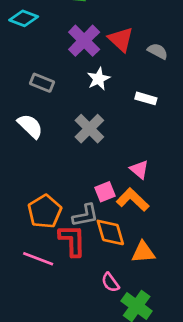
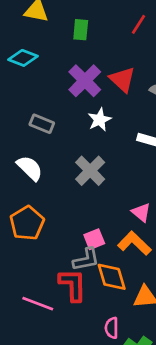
pink square: (105, 192) -> (94, 239), moved
orange pentagon: (45, 211) -> (27, 223), moved
pink semicircle: (110, 282) -> (112, 328), turned 36

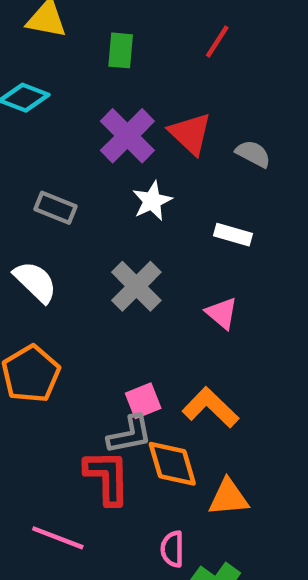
pink triangle: (141, 212) -> (222, 313), moved
pink line: (38, 304) -> (58, 538), moved

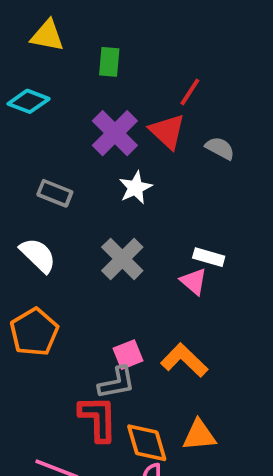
red line: (217, 41) -> (190, 92), moved
white rectangle: (233, 235) -> (209, 257), moved
orange diamond: (172, 464) -> (147, 443), moved

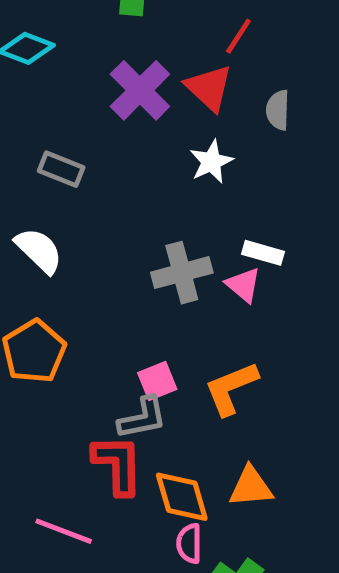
gray semicircle: (220, 148) -> (278, 110), turned -116
white star: (135, 188) -> (211, 162), moved
gray cross: (122, 259) -> (182, 273), moved, turned 30
orange L-shape: (184, 360) -> (231, 388), turned -66

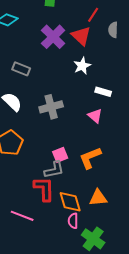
gray semicircle: (278, 110) -> (113, 30), moved
white rectangle: (263, 253) -> (103, 92), moved
gray cross: (182, 273) -> (51, 107), moved

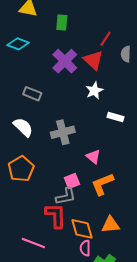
pink triangle: (95, 116) -> (93, 157), moved

